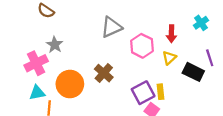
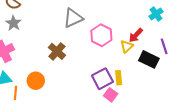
red arrow: (171, 34) -> (136, 35), moved, turned 42
gray star: (55, 45) -> (14, 23), moved
brown cross: (104, 73) -> (57, 51), moved
orange circle: (70, 84) -> (36, 81), moved, size x0.7

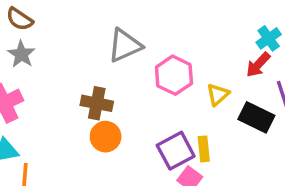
red arrow: (136, 35) -> (258, 65), moved
brown cross: (57, 51) -> (97, 103), turned -30
orange circle: (36, 81) -> (106, 137), moved

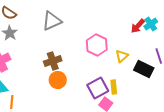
gray triangle: (125, 45) -> (52, 21), moved
red arrow: (258, 65) -> (138, 26), moved
brown cross: (97, 103) -> (53, 61), turned -30

